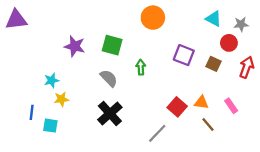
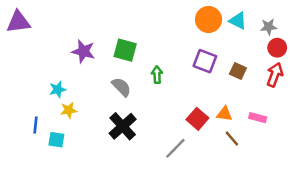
orange circle: (153, 18) -> (209, 19), moved
red circle: (229, 43) -> (277, 48), moved
pink rectangle: (231, 106) -> (258, 118), turned -40

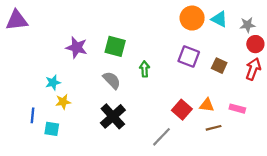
brown line: (232, 138) -> (214, 128), turned -63

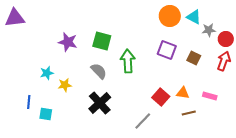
gray star: (247, 25) -> (209, 30), moved
green arrow: (145, 69) -> (128, 61), size x1.6
yellow star: (63, 102) -> (65, 85), moved

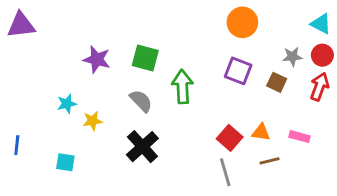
cyan triangle: (194, 17) -> (321, 24), moved
gray star: (209, 30) -> (292, 57), moved
blue line: (29, 102) -> (17, 145), moved
gray line: (143, 121) -> (225, 172), moved, turned -60

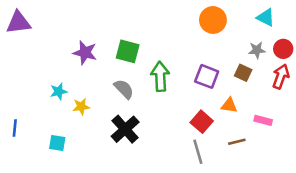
cyan triangle: (321, 24) -> (266, 17), moved
purple square: (238, 71) -> (207, 76), moved
orange triangle: (261, 132) -> (229, 105), moved

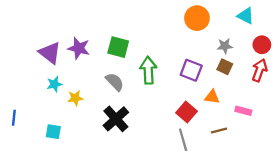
purple triangle: (18, 23) -> (50, 53), moved, turned 45
gray star: (257, 50) -> (225, 46), moved

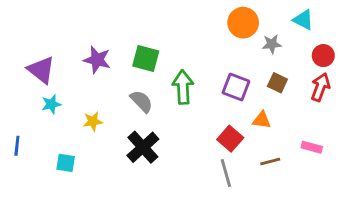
gray star: (225, 46) -> (272, 44), moved
purple triangle: (50, 53) -> (41, 70), moved
cyan star: (54, 84) -> (51, 104), moved
pink rectangle: (243, 111) -> (312, 147), moved

